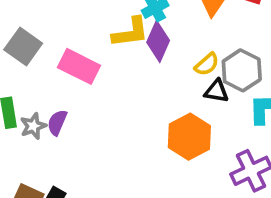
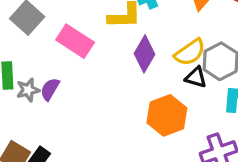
purple diamond: (158, 41) -> (145, 54), moved
yellow semicircle: (207, 64) -> (190, 52), size x1.4

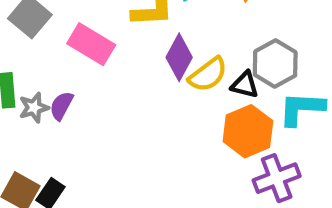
yellow semicircle: (190, 52) -> (208, 74), moved
orange hexagon: (167, 115) -> (248, 131), moved

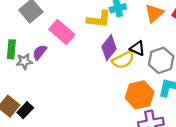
black triangle: (245, 85) -> (137, 48), moved
purple semicircle: (61, 106) -> (40, 52), moved

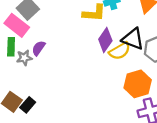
pink rectangle: (62, 32) -> (17, 25), moved
black triangle: (137, 48) -> (133, 39), size x1.5

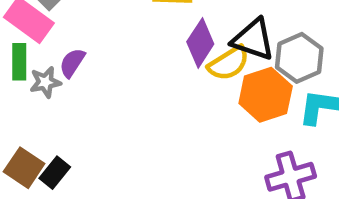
orange hexagon: (138, 84) -> (266, 95), moved

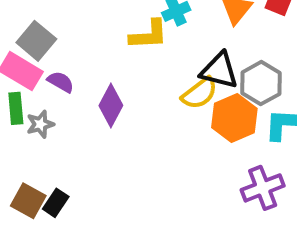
purple diamond: (200, 43) -> (111, 105), moved
purple semicircle: (72, 63) -> (61, 82), moved, turned 92

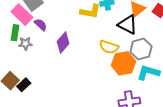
black triangle: (219, 70) -> (128, 25), moved
yellow semicircle: (200, 93) -> (109, 47), turned 42

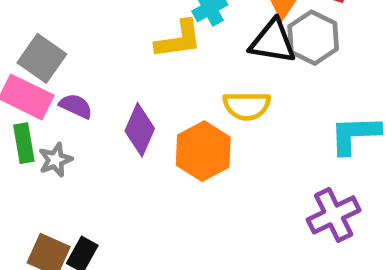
gray hexagon: (141, 49) -> (313, 38), moved
orange hexagon: (123, 63) -> (203, 151), moved

